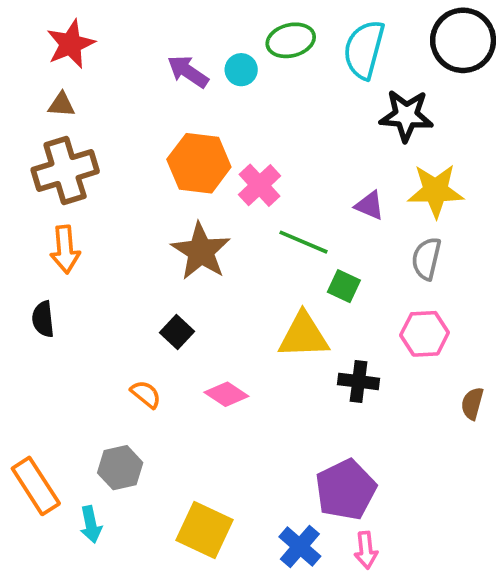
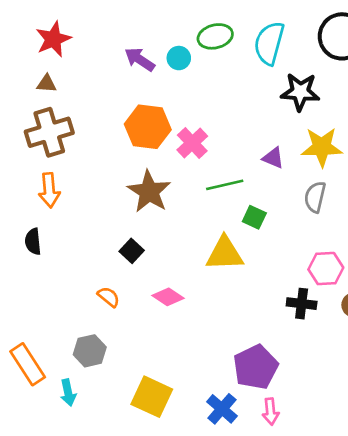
green line: (304, 242) -> (225, 185), turned -36
pink hexagon: (425, 334) -> (326, 269), moved
black cross: (359, 381) -> (302, 304), moved

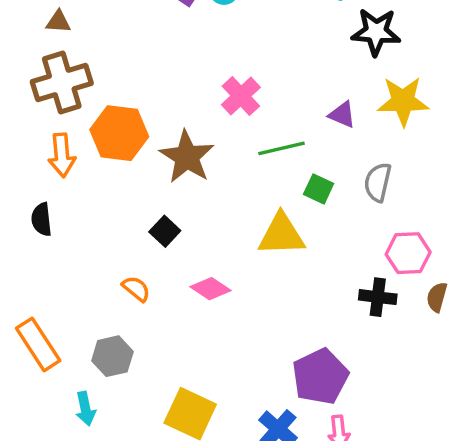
orange hexagon: (148, 127) -> (119, 133), moved
gray semicircle: (315, 197) -> (378, 182), moved
orange rectangle: (28, 364) -> (38, 344), moved

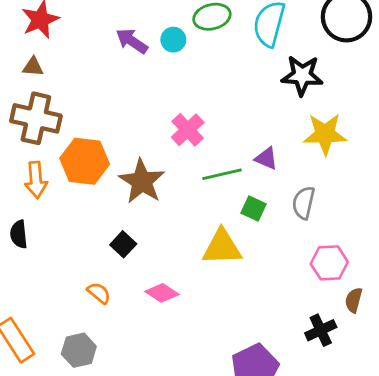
brown cross: (62, 83) -> (36, 118), turned 30
purple triangle: (342, 115) -> (266, 158), moved
black cross: (378, 297) -> (321, 330), moved, turned -32

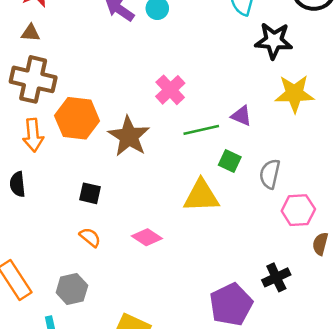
gray semicircle: (304, 203) -> (270, 174), moved
black square: (123, 244) -> (90, 193), moved, turned -30
black cross: (321, 330) -> (276, 277), moved

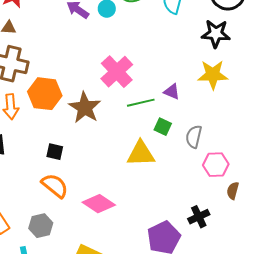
black star: (274, 41) -> (216, 34), moved
pink cross: (170, 90) -> (117, 72), size x1.4
orange semicircle: (90, 237) -> (55, 186), size x1.6
pink diamond: (147, 237) -> (99, 204), moved, size x1.4

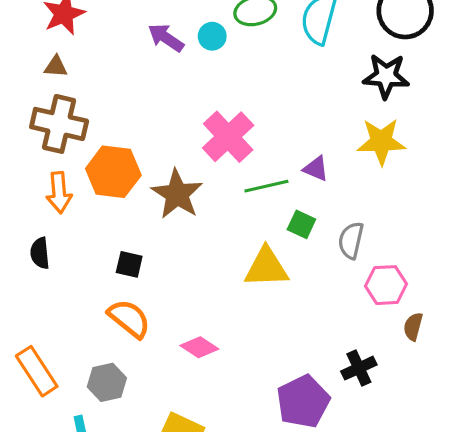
pink diamond: (99, 204) -> (199, 347), size x0.7

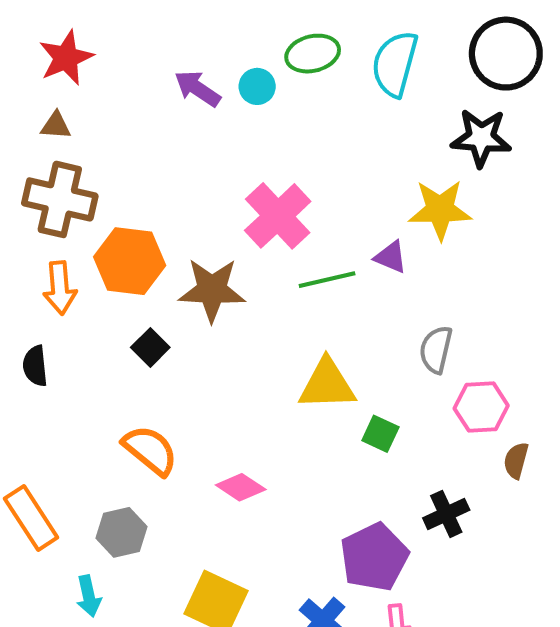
yellow star: (381, 141) -> (440, 210), moved
brown star: (177, 194) -> (212, 290), turned -30
green square: (301, 224) -> (380, 434), moved
black square: (129, 264) -> (150, 347), moved, turned 32

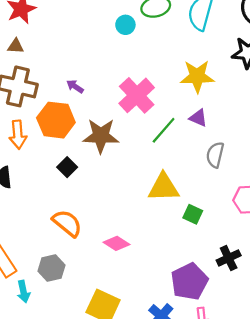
purple arrow: (198, 88) -> (75, 86), moved, size x0.7
yellow star: (440, 210) -> (197, 76), moved
green line: (327, 280) -> (164, 130), turned -36
gray semicircle: (436, 350) -> (215, 155), moved
cyan arrow: (89, 596) -> (23, 292), moved

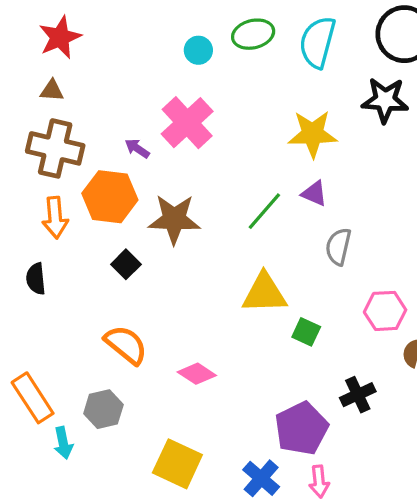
cyan circle: (125, 25) -> (198, 50), moved
pink cross: (137, 95) -> (187, 123), moved

